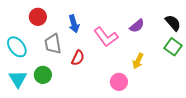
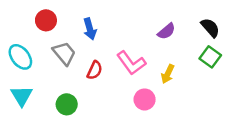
pink L-shape: (106, 37) -> (131, 63), moved
gray trapezoid: (53, 44) -> (64, 53), turned 150
green circle: (43, 75) -> (67, 104), moved

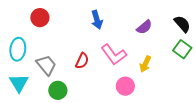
blue arrow: (90, 29) -> (97, 20), moved
gray trapezoid: (64, 53) -> (46, 65), moved
cyan ellipse: (20, 57) -> (18, 49), turned 45

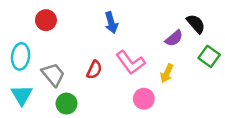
black semicircle: (182, 24) -> (196, 24), moved
purple semicircle: (144, 27) -> (174, 38), moved

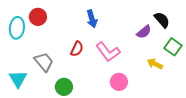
cyan ellipse: (21, 56) -> (17, 28), moved
red semicircle: (94, 70) -> (77, 49), moved
yellow arrow: (167, 73) -> (155, 64), moved, turned 91
green circle: (66, 104) -> (64, 87), moved

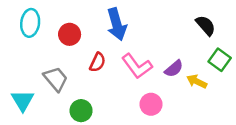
red circle: (38, 17) -> (70, 34), moved
blue arrow: (92, 19) -> (117, 24), size x1.4
cyan ellipse: (17, 28) -> (30, 23), moved
purple semicircle: (144, 32) -> (174, 69), moved

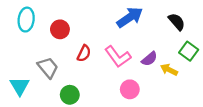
blue arrow: (117, 24) -> (130, 17), moved, turned -108

